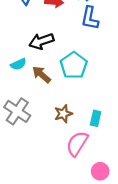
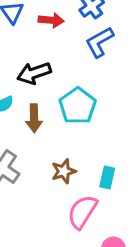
blue L-shape: (90, 18) -> (99, 42), turned 50
brown arrow: (41, 75) -> (34, 118), turned -132

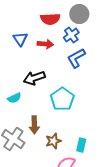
brown arrow: (34, 118) -> (34, 125), moved

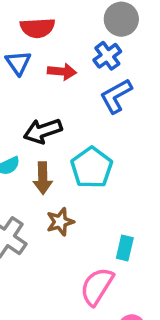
red semicircle: (50, 19) -> (37, 28), moved
brown arrow: (34, 125) -> (43, 178), moved
brown star: (53, 141) -> (60, 222), moved

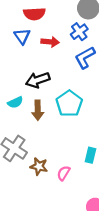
brown star: (60, 222) -> (39, 166), moved, turned 30
pink semicircle: (97, 286) -> (64, 173), moved, size x0.6

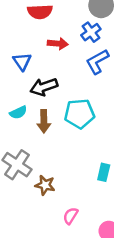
blue triangle: (22, 36) -> (22, 61), moved
cyan pentagon: (69, 104) -> (79, 114), turned 30
pink semicircle: (64, 173) -> (71, 216), moved

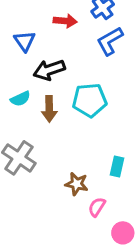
brown star: (45, 185) -> (77, 184), moved
pink semicircle: (71, 216) -> (97, 207), moved

